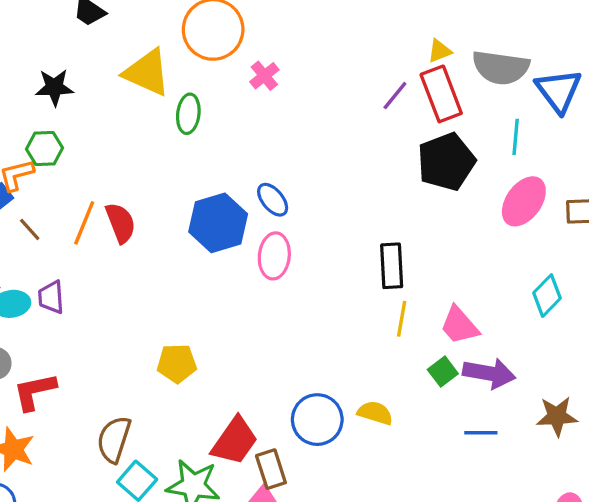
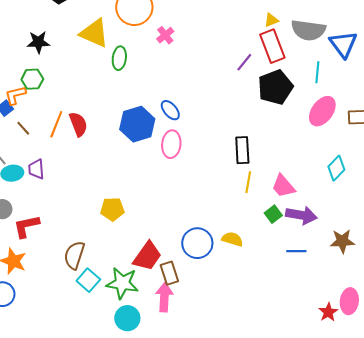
purple line: (395, 96) -> (244, 62), moved

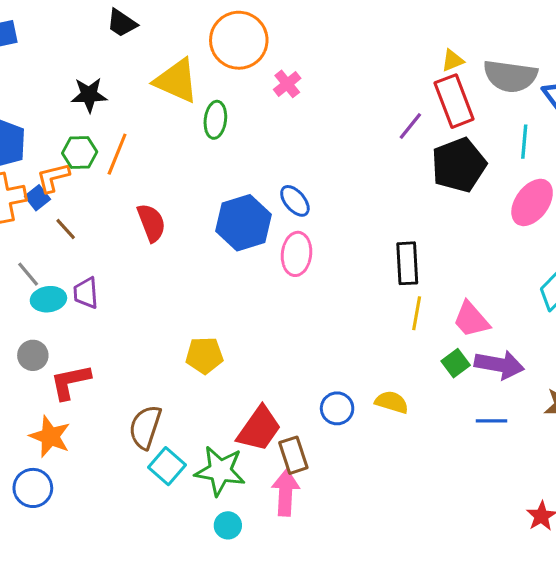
orange line: (56, 124) -> (117, 154), moved
blue circle: (197, 243) -> (337, 408), size x0.7
cyan circle: (127, 318) -> (228, 525), size x0.7

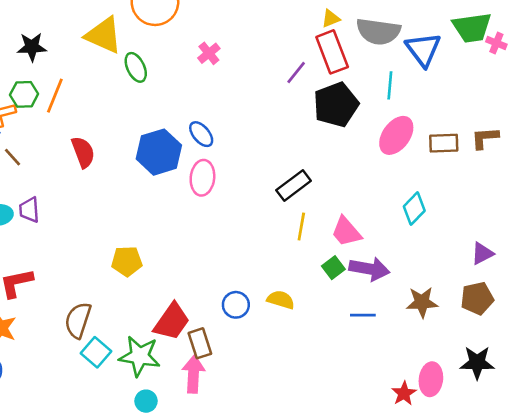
pink cross: (287, 84) -> (209, 53), moved
green ellipse: (215, 120) -> (136, 67), turned -32
black rectangle: (407, 263) -> (294, 185), turned 56

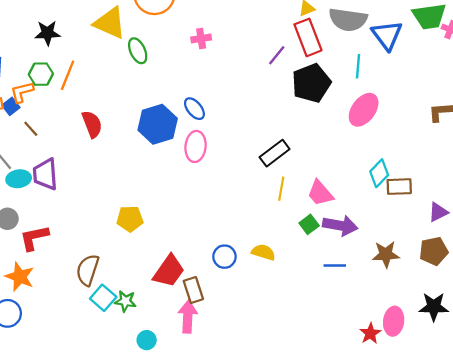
pink cross: (209, 53) -> (201, 39), turned 30
brown rectangle: (444, 143) -> (399, 187), moved
purple trapezoid: (29, 210) -> (45, 174), size x1.4
green star: (140, 356) -> (125, 301), moved, size x0.6

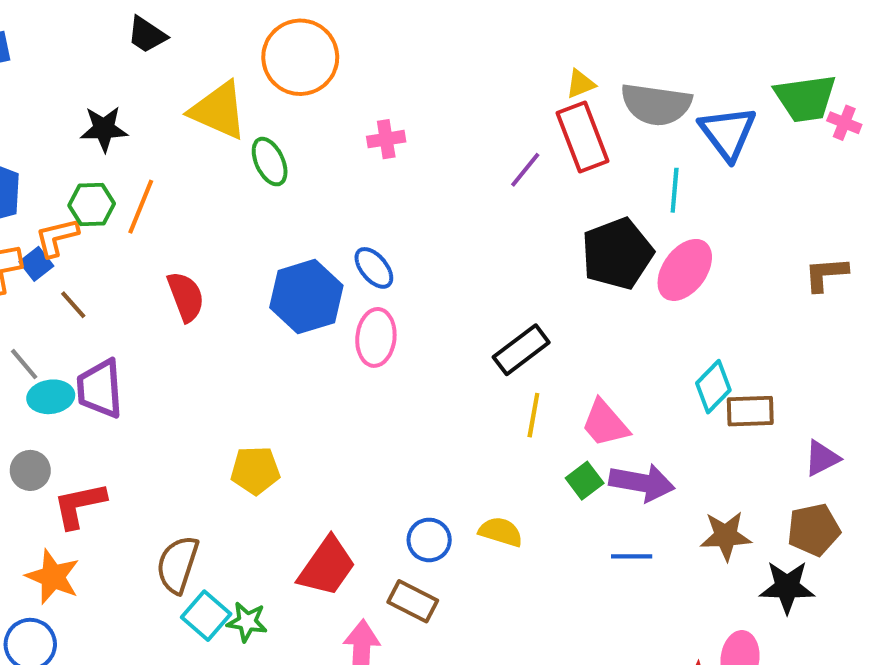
black pentagon: (311, 83) -> (617, 254), moved
brown rectangle: (193, 290) -> (413, 601), moved, turned -45
black star: (434, 307) -> (787, 587), moved

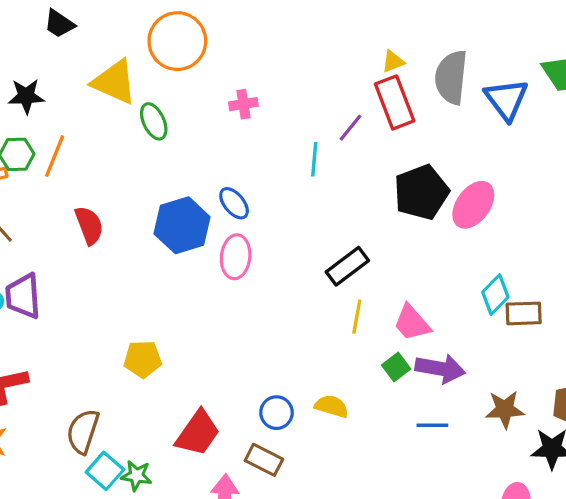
gray semicircle: (656, 104) -> (451, 77), turned 88
cyan line: (675, 190) -> (314, 159), moved

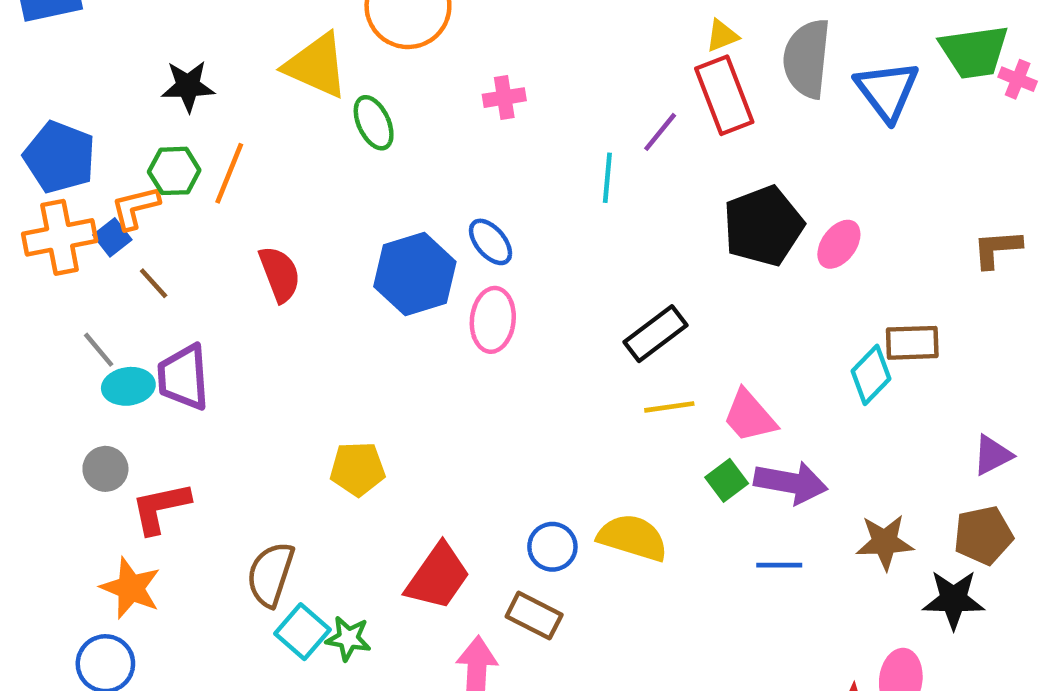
pink ellipse: (473, 205) -> (839, 244), size x0.7
brown rectangle: (524, 313) -> (912, 343), moved
yellow line: (357, 317) -> (669, 407), turned 72
yellow semicircle: (332, 406) -> (633, 538), size x1.4

